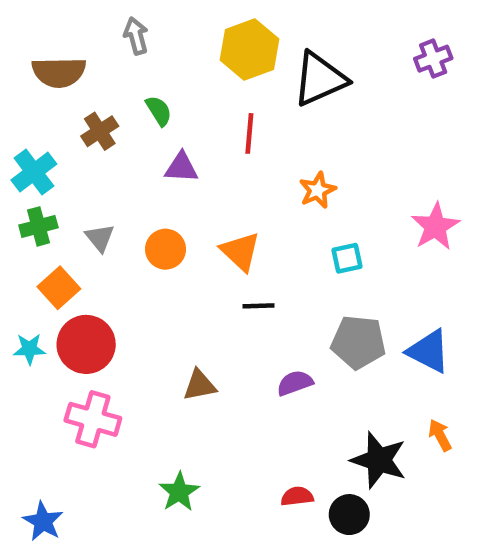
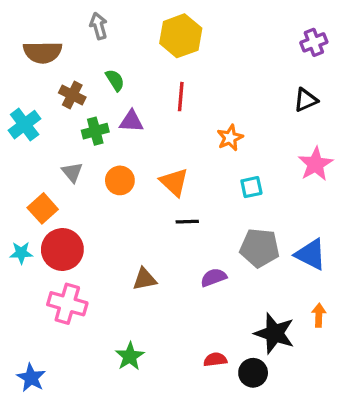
black triangle: (320, 79) -> (306, 100), moved, size x0.6
brown cross: (100, 131) -> (72, 95), turned -30
green cross: (38, 226) -> (95, 131), moved
orange arrow: (440, 435) -> (319, 315), turned 30

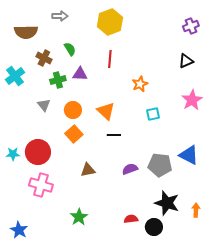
gray arrow: (99, 26) -> (60, 16), turned 105
orange square: (43, 208) -> (74, 134), moved
gray pentagon: (260, 248) -> (160, 165), moved
orange arrow: (319, 315) -> (196, 210), moved

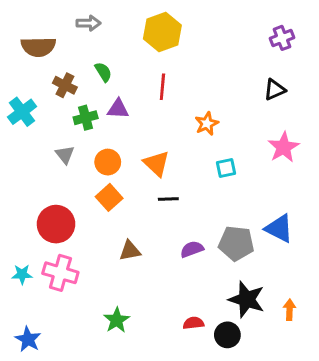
cyan star: (13, 154) -> (22, 274), moved

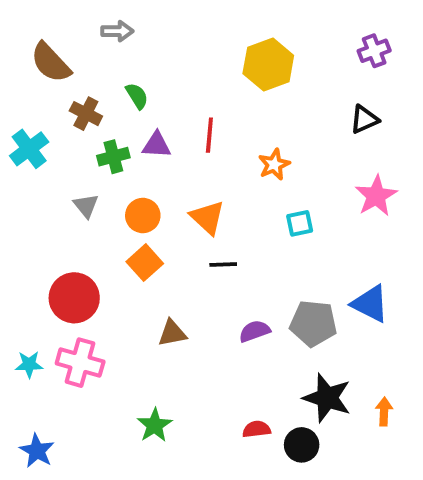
yellow hexagon: (162, 32) -> (268, 65), moved
brown semicircle: (38, 47) -> (51, 63), turned 48
red line: (162, 87) -> (209, 135), moved

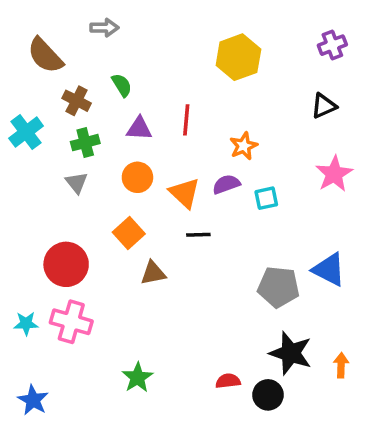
green cross: (113, 157) -> (85, 143), moved
orange circle: (143, 215) -> (137, 177), moved
purple semicircle: (255, 331) -> (226, 184), moved
brown triangle: (172, 333) -> (153, 273), moved

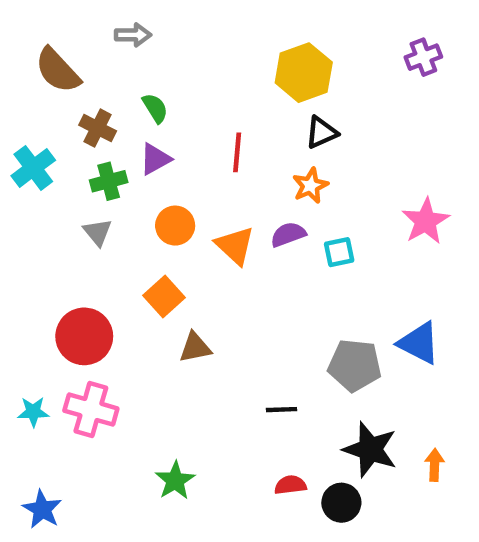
black triangle: (324, 106) -> (321, 132), moved
purple triangle: (139, 129) -> (155, 159), moved, turned -32
black line: (198, 235) -> (282, 410), moved

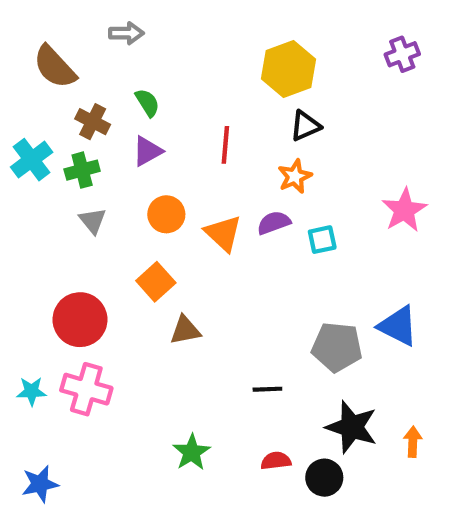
green cross: (109, 181) -> (82, 170), moved
green star: (175, 480) -> (192, 452), moved
blue star: (42, 509) -> (40, 484), turned 30

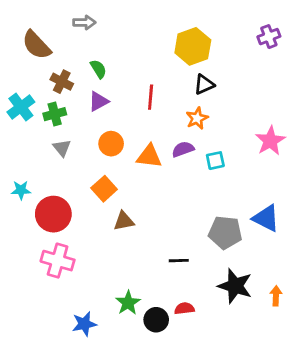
orange triangle: (223, 233) -> (149, 156), turned -36
cyan star: (32, 391) -> (21, 190), moved
black circle: (324, 478) -> (156, 320), moved
blue star: (40, 484) -> (84, 324), moved

